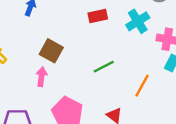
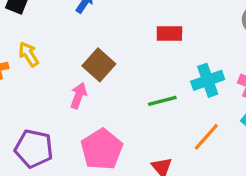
cyan cross: (138, 21) -> (208, 80), moved

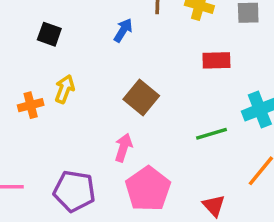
yellow arrow: (29, 54) -> (65, 89), turned 55
pink arrow: (79, 96) -> (123, 148), moved

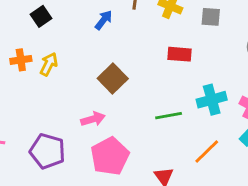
black square: (49, 34) -> (41, 16), turned 30
orange cross: (31, 105) -> (21, 60), moved
pink arrow: (123, 148) -> (93, 119), turned 50

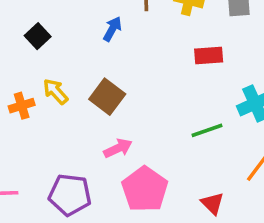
orange cross: (21, 60) -> (22, 106), moved
yellow arrow: (49, 64) -> (55, 91), turned -60
brown square: (113, 78) -> (107, 97), moved

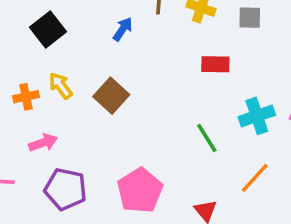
black square: (38, 36) -> (48, 29), size x1.4
green line: (207, 130) -> (207, 138), turned 72
pink arrow: (118, 148) -> (43, 143), moved

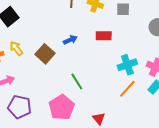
blue arrow: (123, 29) -> (70, 40), moved, turned 32
green line: (207, 138) -> (77, 82), moved
orange line: (255, 178) -> (127, 89), moved

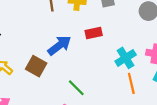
blue arrow: (70, 40) -> (59, 45), size x1.6
orange line: (127, 89) -> (131, 83), turned -42

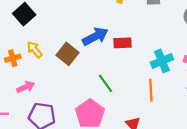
red rectangle: (94, 33) -> (123, 43), moved
orange line: (131, 83) -> (151, 90), moved

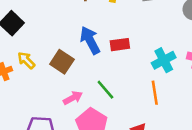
blue arrow: (95, 36) -> (90, 40), turned -85
pink arrow: (26, 87) -> (73, 98), moved

